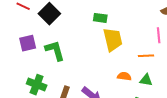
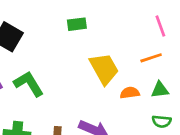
yellow trapezoid: (113, 40) -> (104, 69), moved

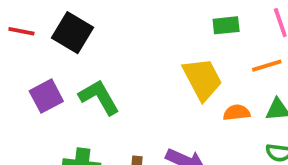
green rectangle: (77, 24) -> (226, 25), moved

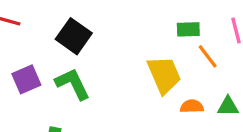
black square: (72, 33) -> (74, 36), moved
orange line: (267, 66) -> (208, 56), moved, turned 65

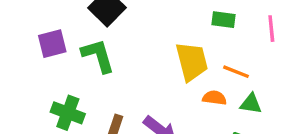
orange line: (208, 56) -> (236, 72), moved, turned -40

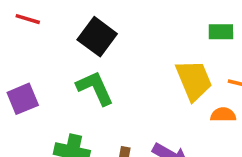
purple square: (52, 44) -> (23, 99), moved

